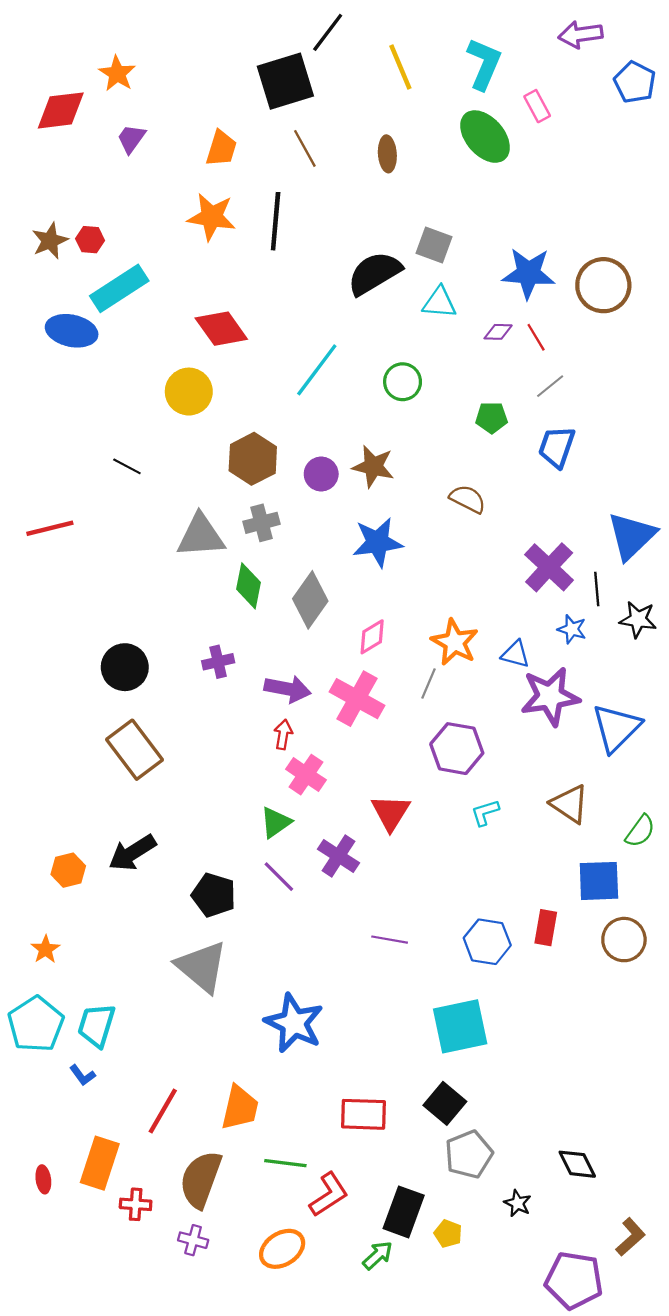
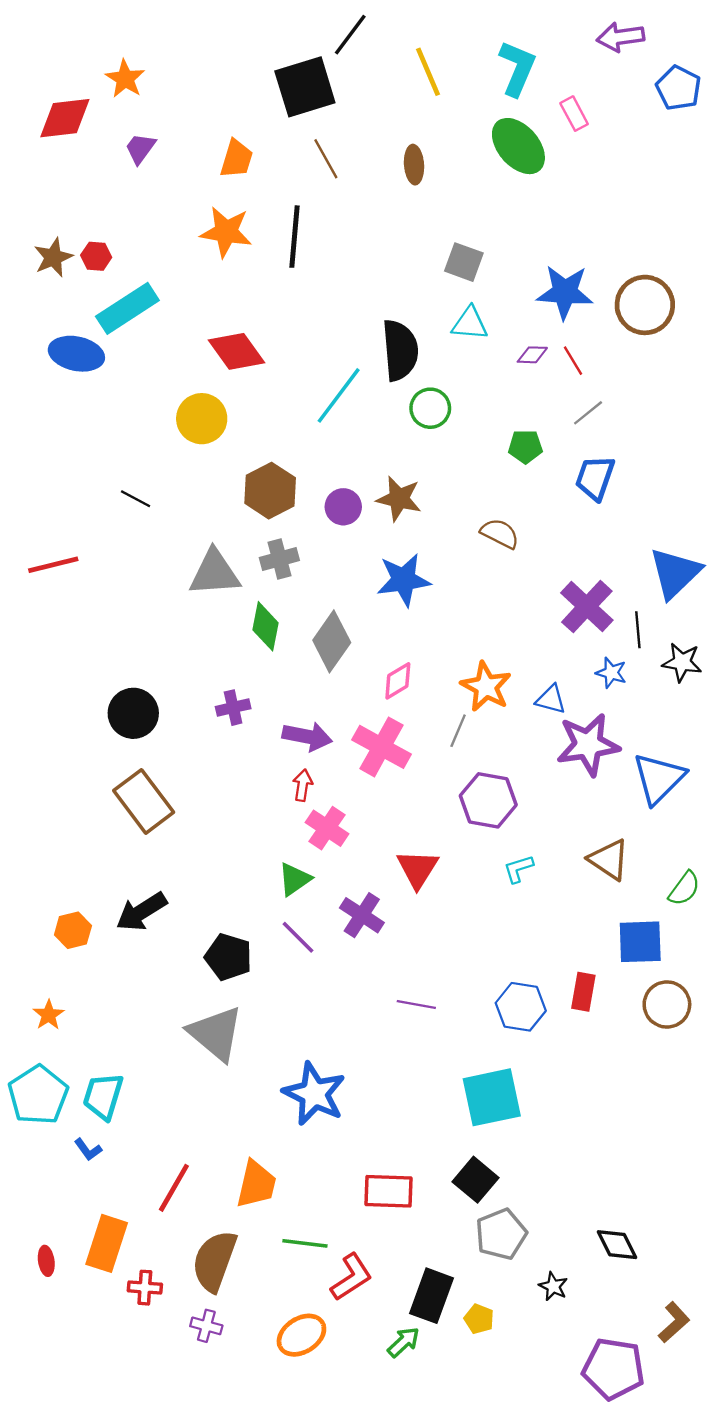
black semicircle: (374, 273) -> (400, 350), moved, turned 116

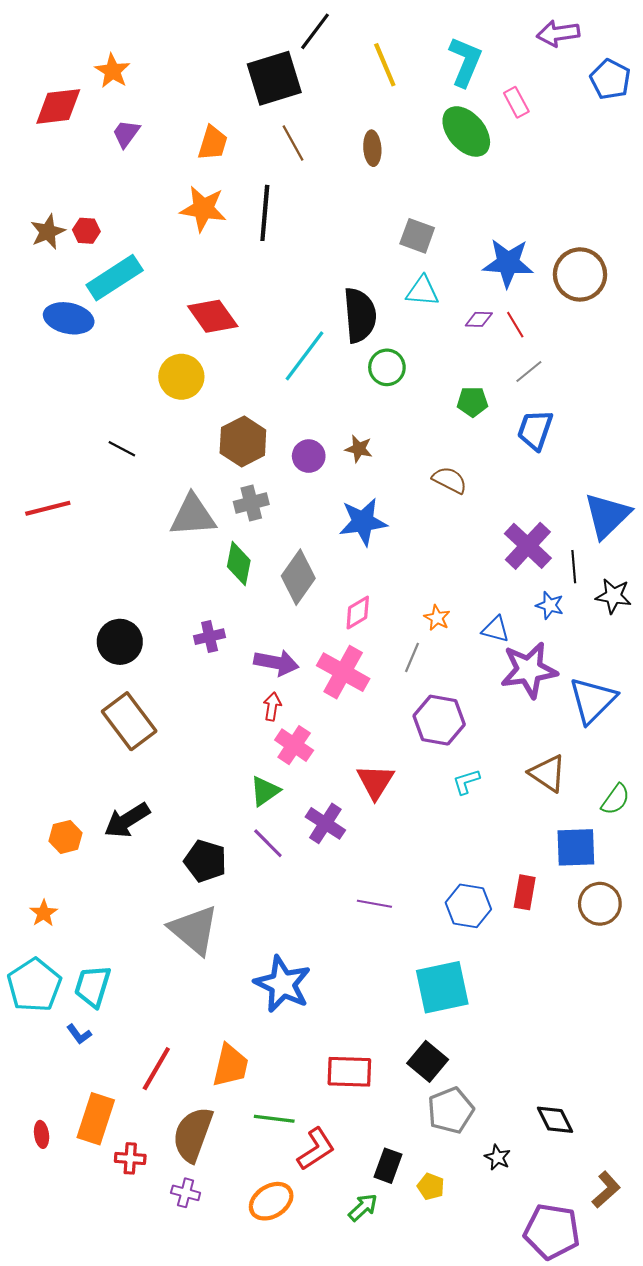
brown star: (399, 499) -> (359, 449), size x0.7
orange star: (486, 687) -> (437, 618), size x0.6
black rectangle: (431, 1296) -> (388, 1166), size x0.7

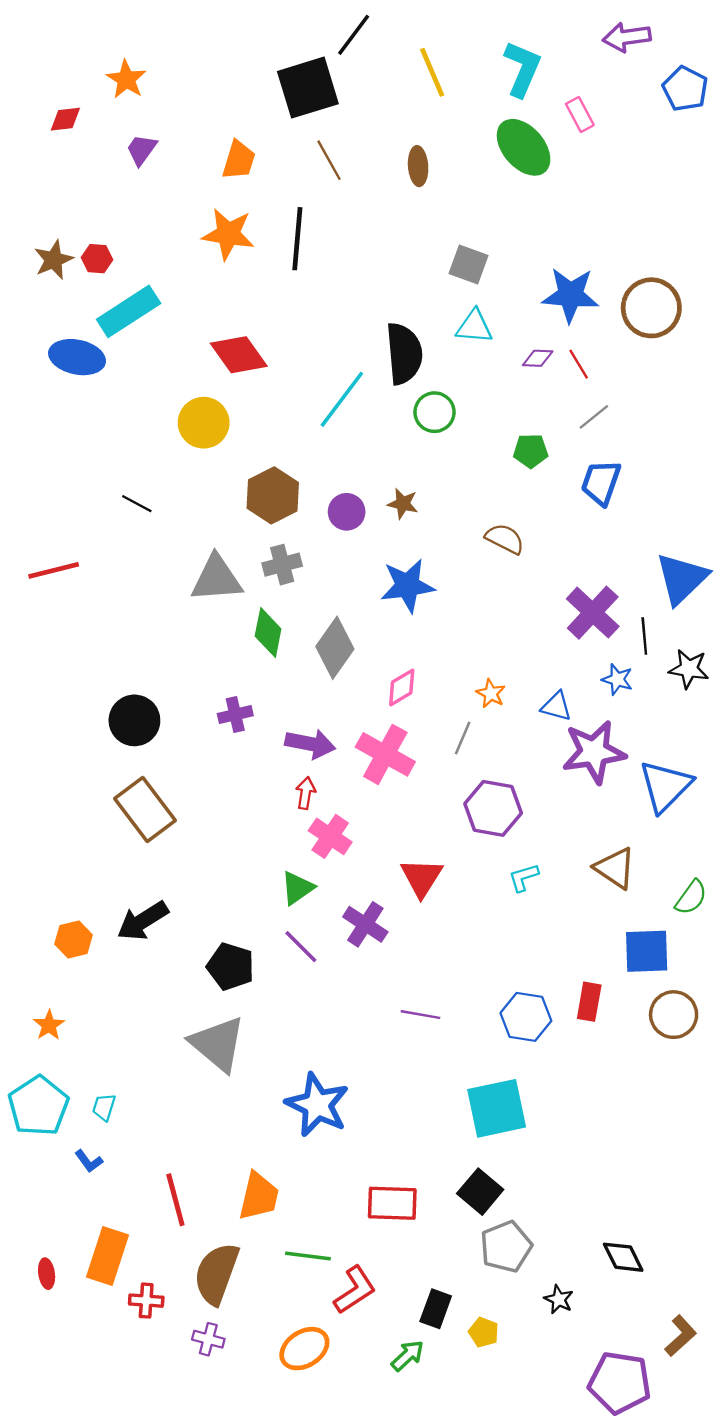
red diamond: (58, 106) -> (65, 119), size x0.6
cyan trapezoid: (93, 986) -> (104, 1107), size x0.6
red line: (156, 1069) -> (175, 1200), turned -45

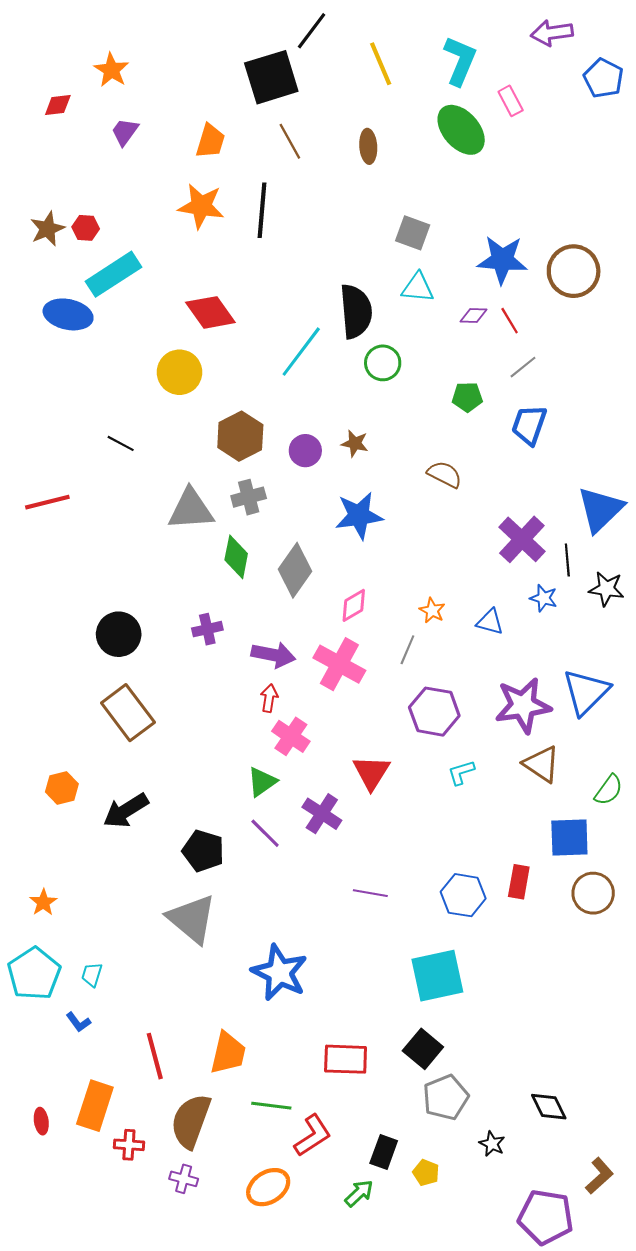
purple star: (594, 752) -> (523, 705), moved
orange hexagon: (74, 940) -> (62, 788), moved

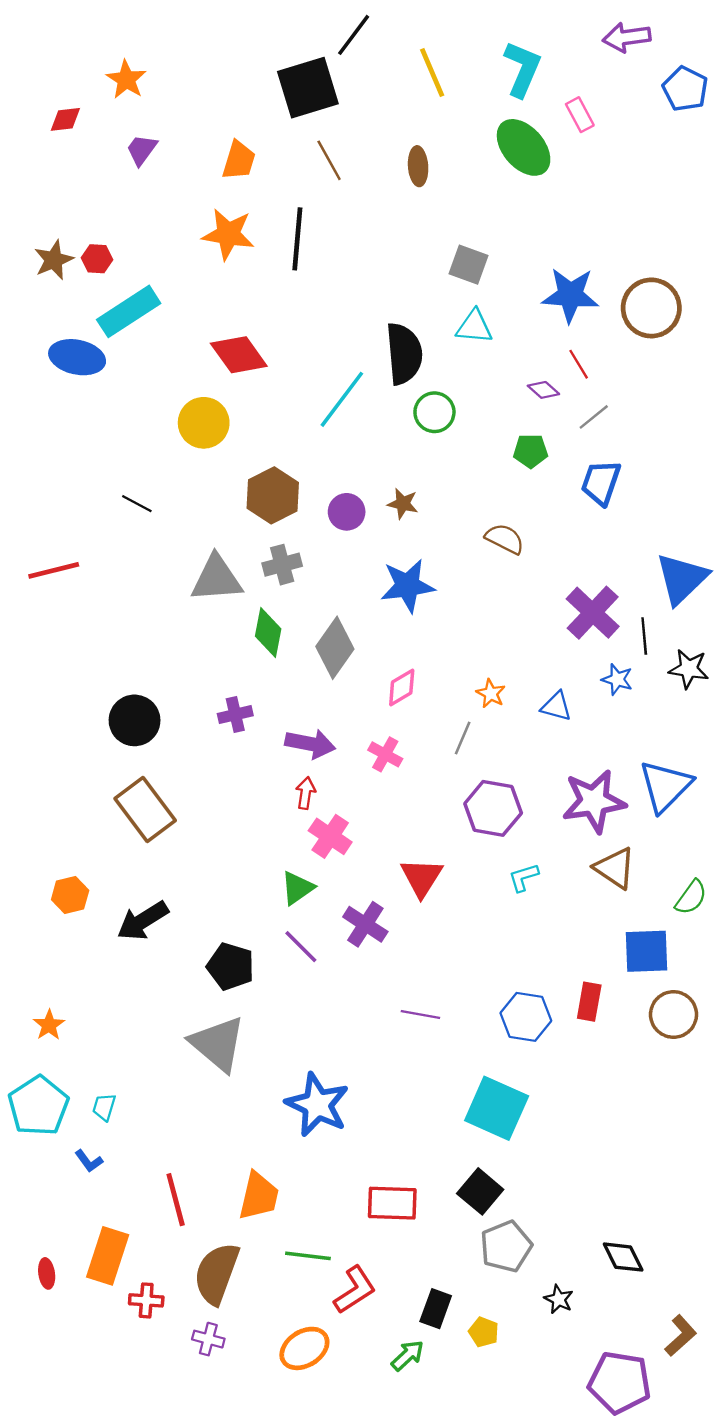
purple diamond: (473, 315) -> (543, 390), moved, turned 40
pink cross: (339, 664) -> (385, 754), size x0.6
cyan square: (437, 976) -> (497, 1108), turned 36

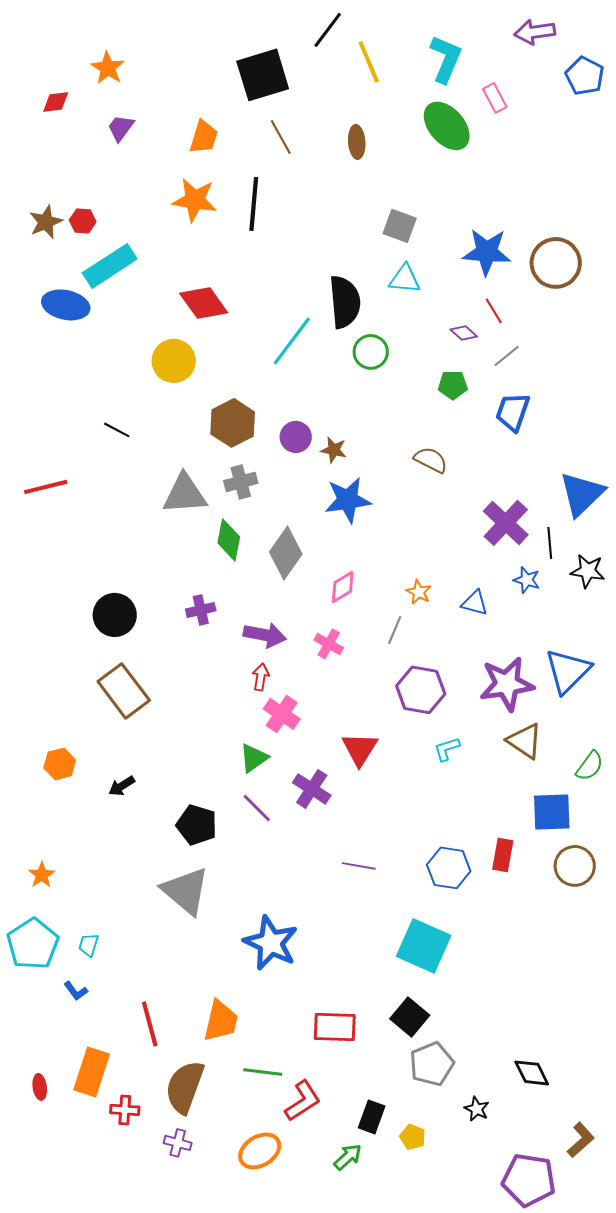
black line: (354, 35) -> (328, 30), moved
brown star: (403, 504) -> (334, 450), moved
black arrow: (143, 921) -> (122, 786), size x0.6

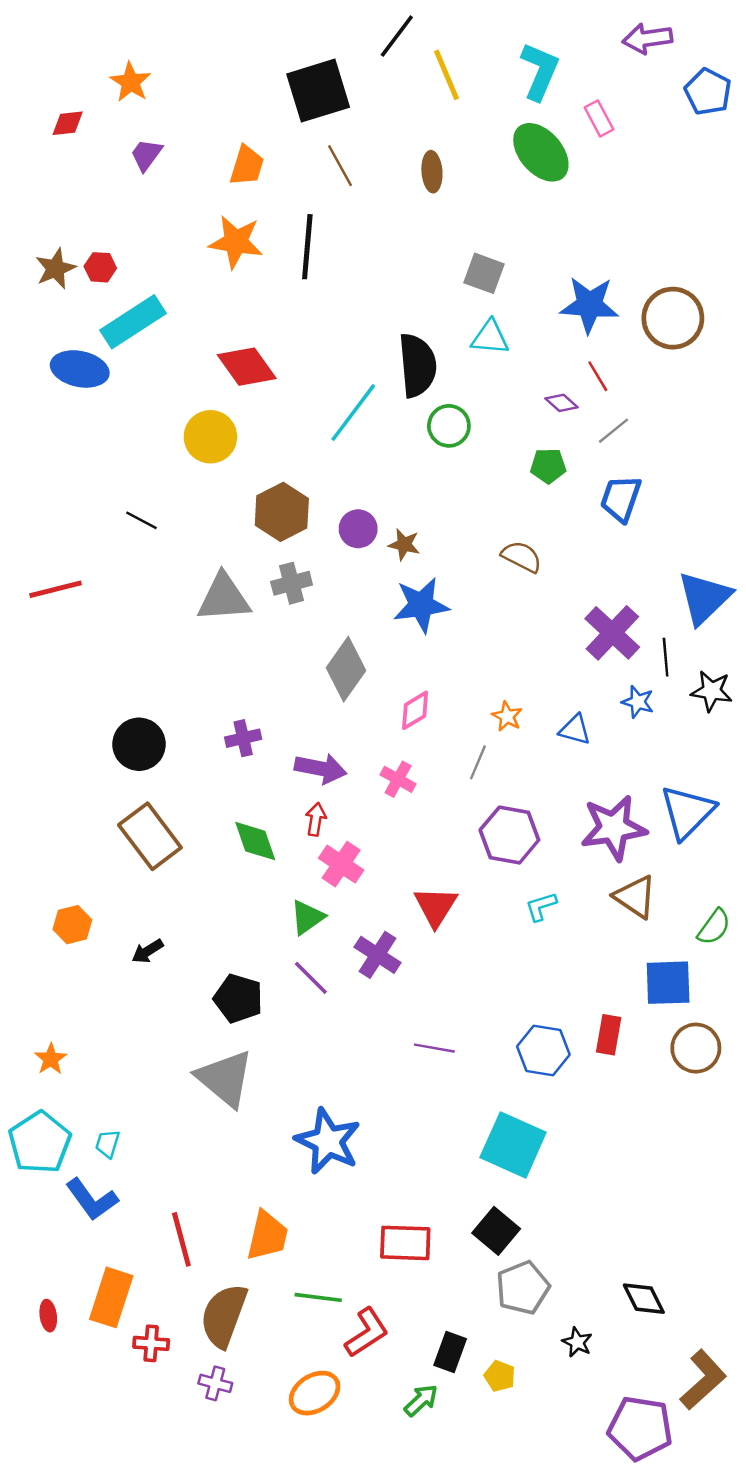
green diamond: (229, 540) -> (255, 841), moved, turned -30
blue L-shape: (76, 991) -> (92, 1199), size x1.8
brown L-shape: (581, 1140) -> (703, 1380), size x1.4

